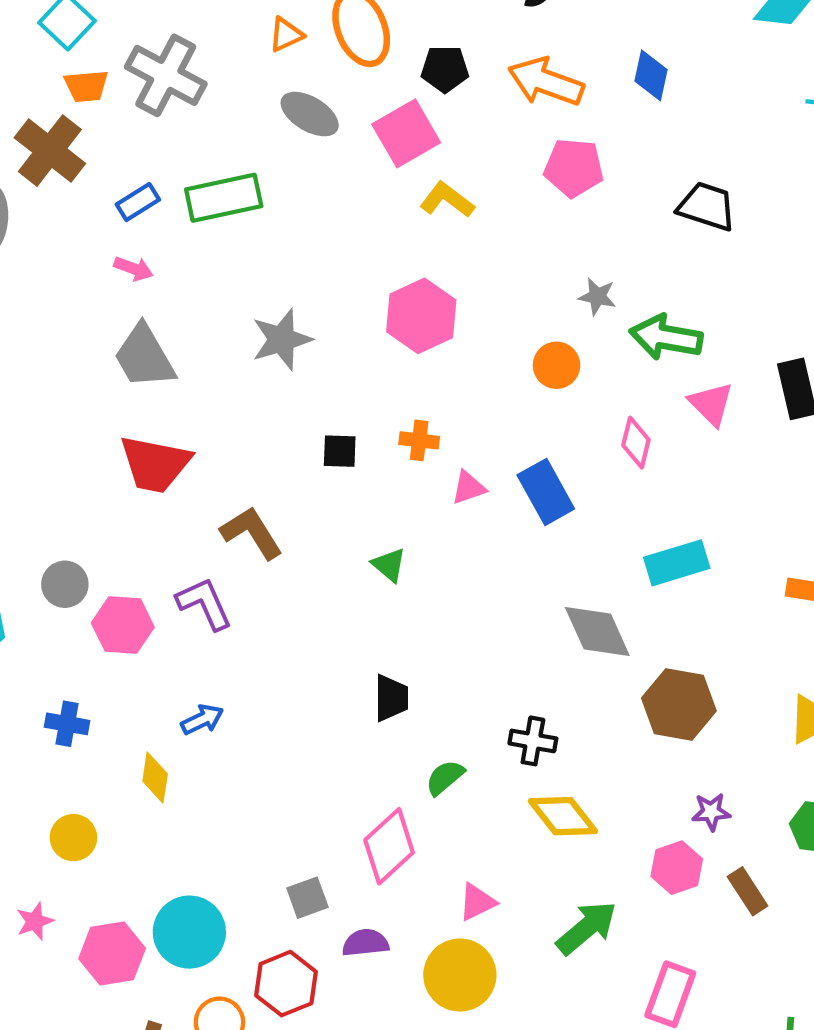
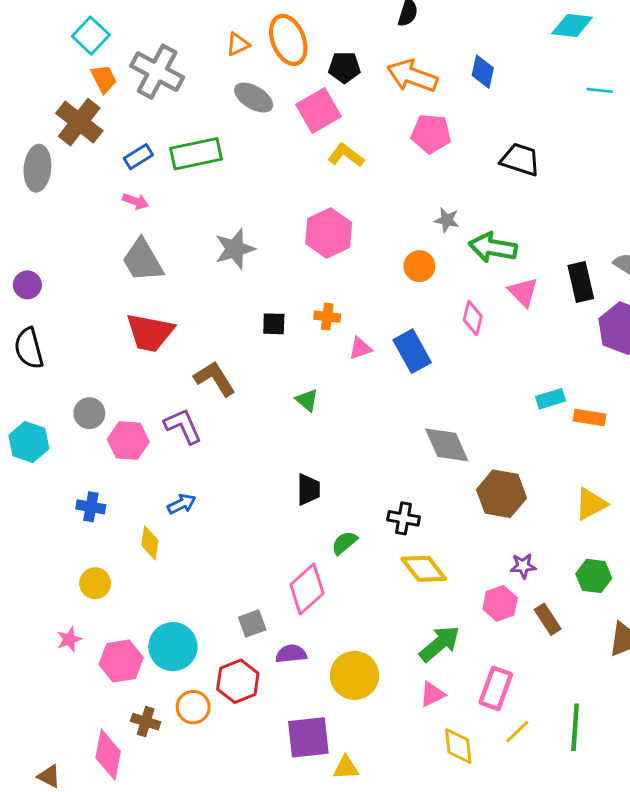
orange trapezoid: (86, 86) -> (104, 79), turned -112
cyan rectangle: (677, 563) -> (551, 399), moved, size x0.7
pink triangle: (477, 902) -> (432, 694), moved

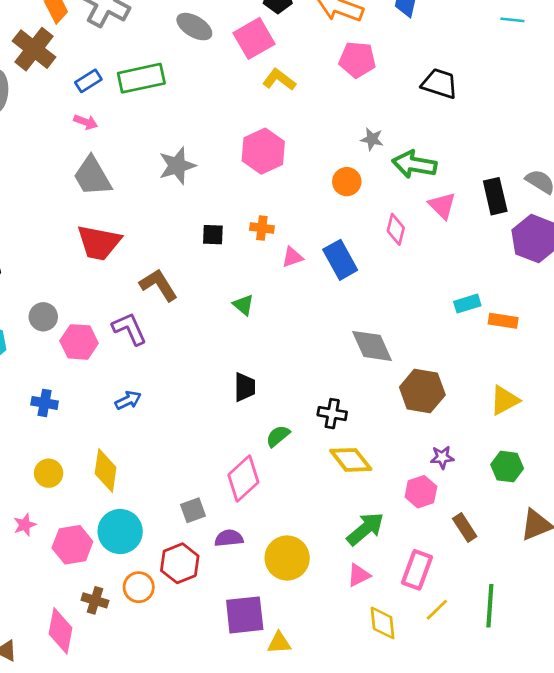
yellow diamond: (150, 543) -> (106, 471), moved, size x1.4
brown rectangle: (548, 619) -> (465, 528), moved

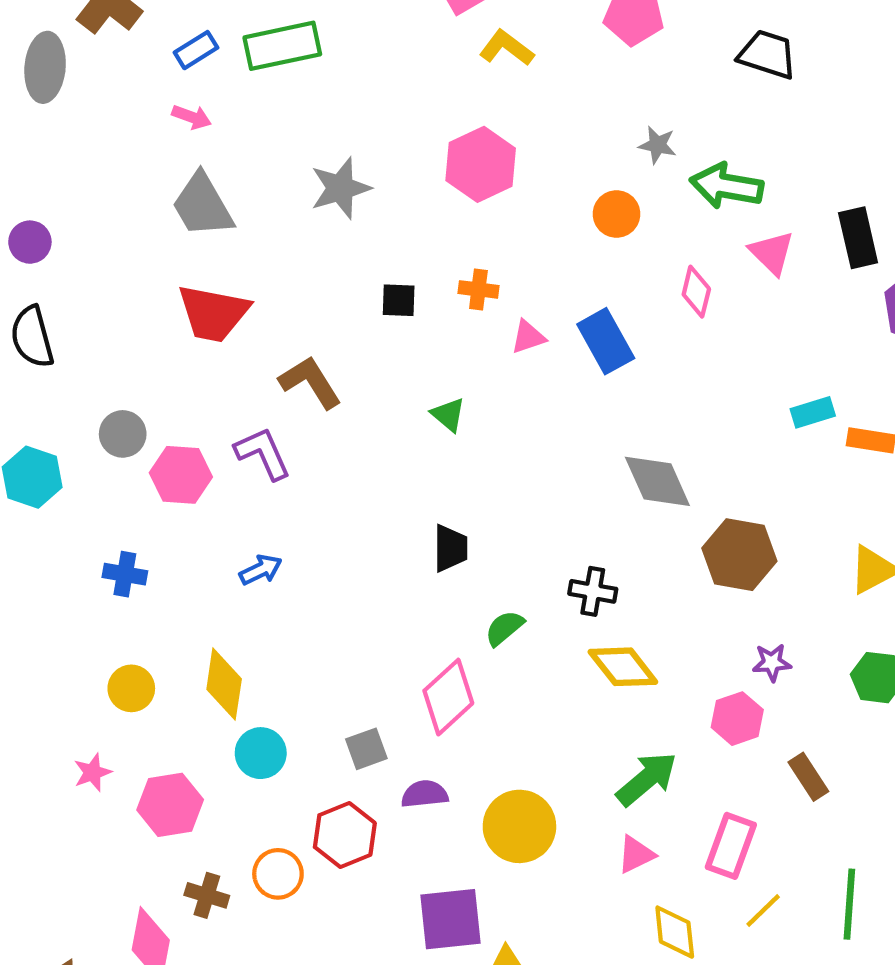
cyan circle: (120, 531) -> (261, 753), moved, size x0.7

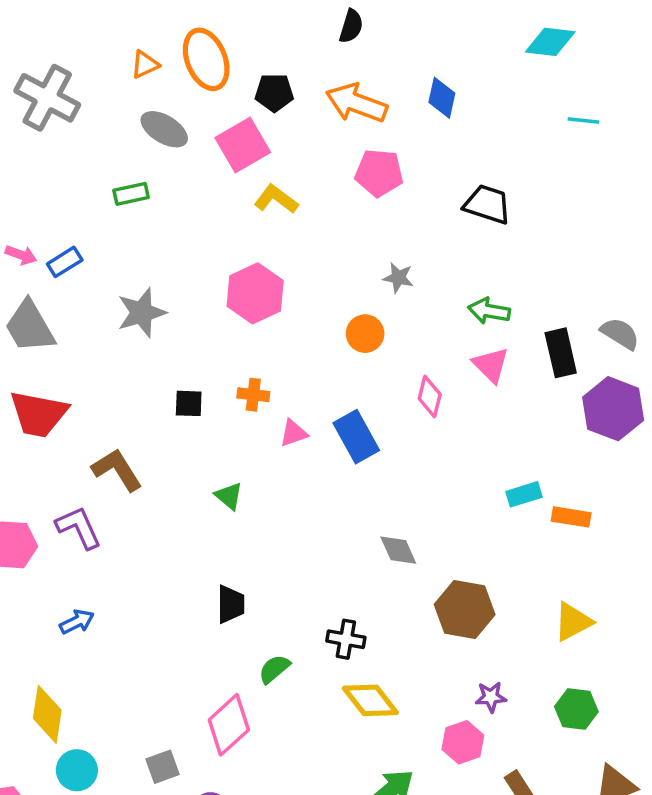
green rectangle: (282, 46) -> (131, 194), moved, size x0.6
blue rectangle: (196, 50) -> (65, 262), moved
green arrow: (726, 186) -> (489, 311), moved, size x0.7
gray diamond: (657, 481) -> (398, 550), size x0.7

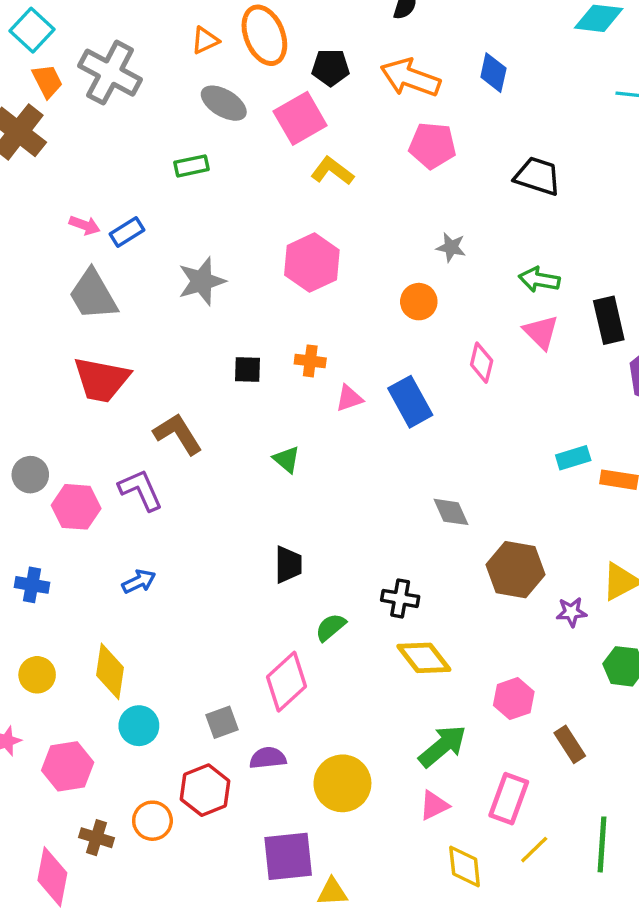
purple star: (491, 697) -> (571, 612), moved

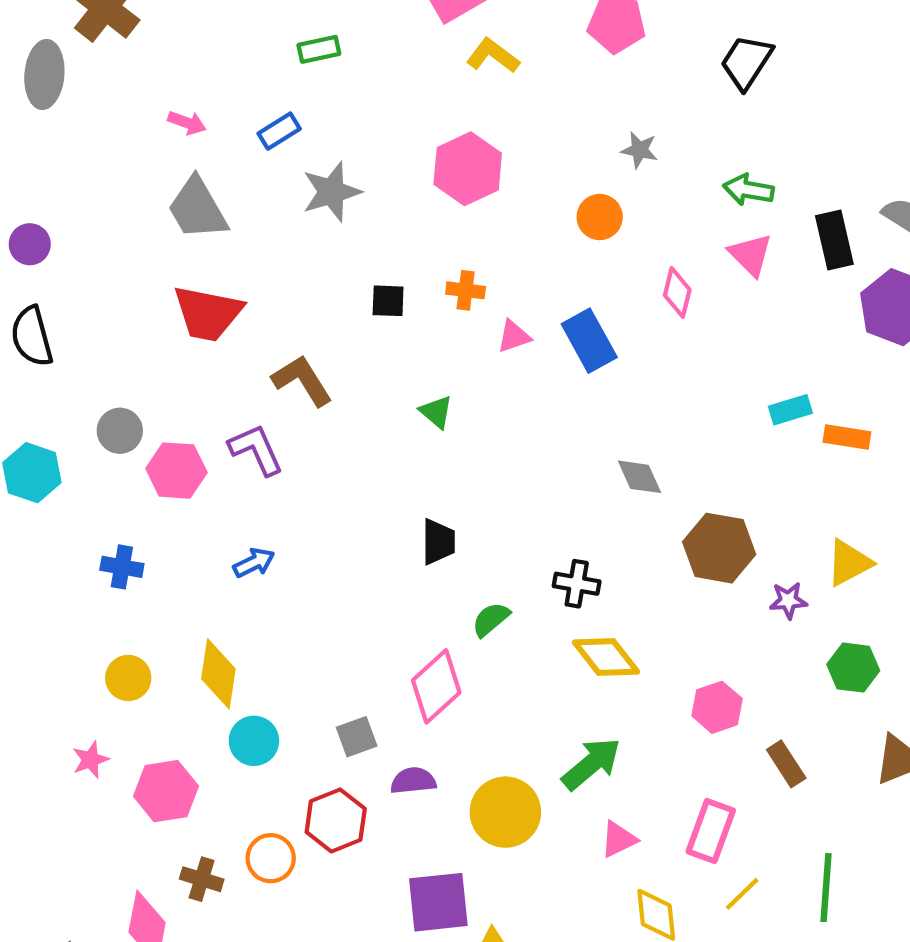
black trapezoid: (538, 176) -> (746, 62), turned -75
blue rectangle: (127, 232) -> (279, 131), moved
green arrow: (443, 746) -> (591, 764), moved

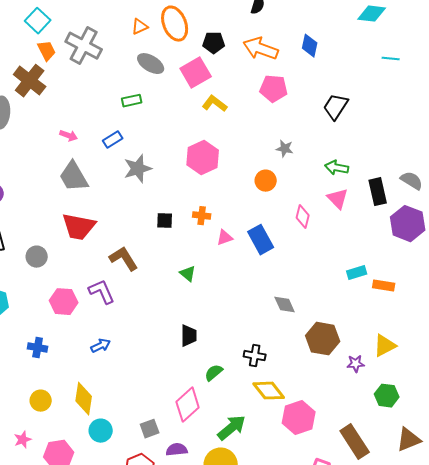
gray circle: (120, 431) -> (37, 257), moved
pink hexagon: (717, 707) -> (299, 418), moved, size x1.4
green arrow: (591, 764) -> (232, 428), moved
brown rectangle: (786, 764) -> (355, 442), size x1.6

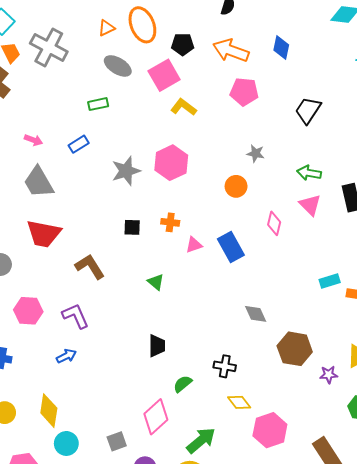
gray star: (138, 169) -> (126, 171), moved
purple L-shape: (102, 292) -> (76, 316), moved
yellow diamond: (269, 391) -> (239, 402), size x0.7

